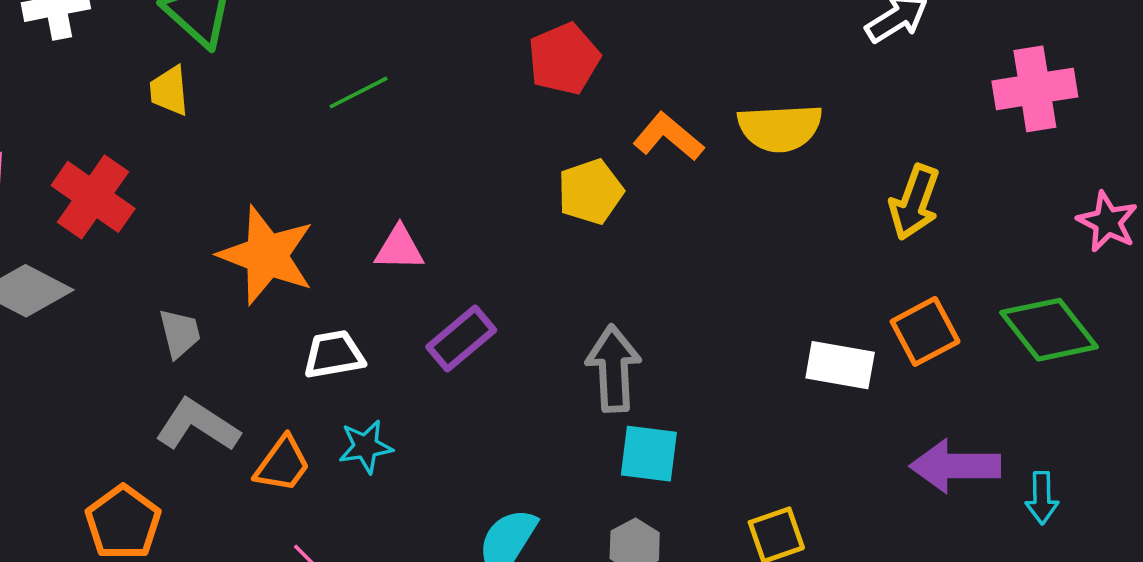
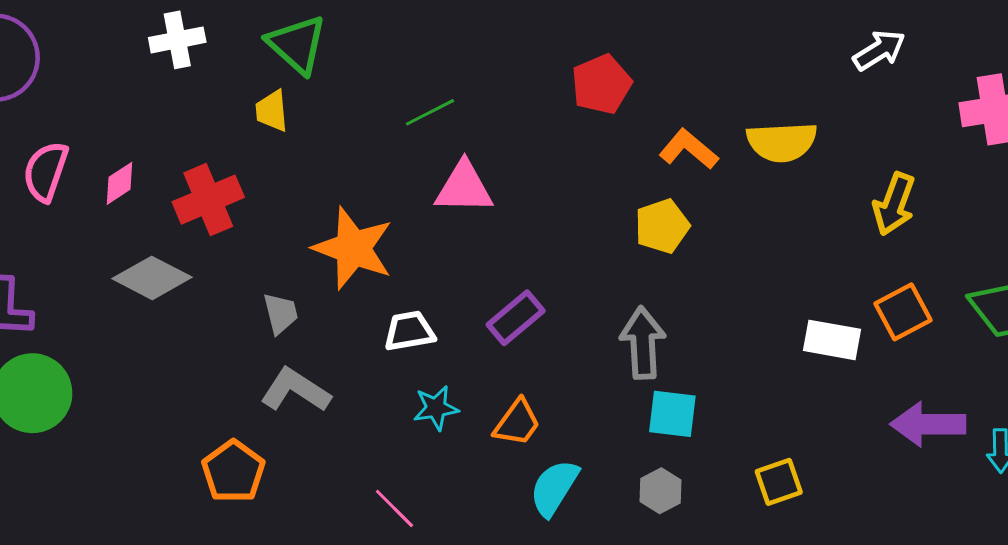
yellow pentagon: (590, 192) -> (662, 226), moved
red cross: (93, 197) -> (208, 200), turned 32
pink triangle: (399, 248) -> (464, 188), moved, size x1.4
orange trapezoid: (282, 464) -> (517, 423), moved

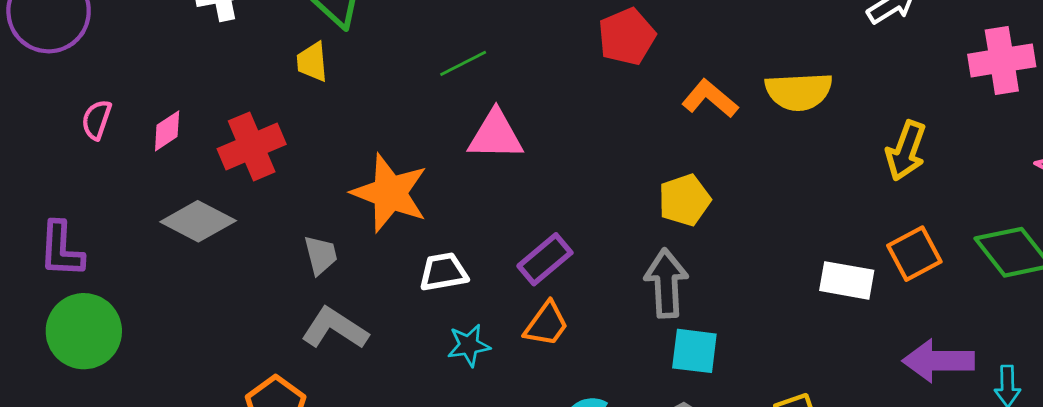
pink semicircle: (46, 171) -> (97, 120), size x0.7
yellow pentagon: (662, 226) -> (685, 200), moved
orange trapezoid: (517, 423) -> (546, 324), moved

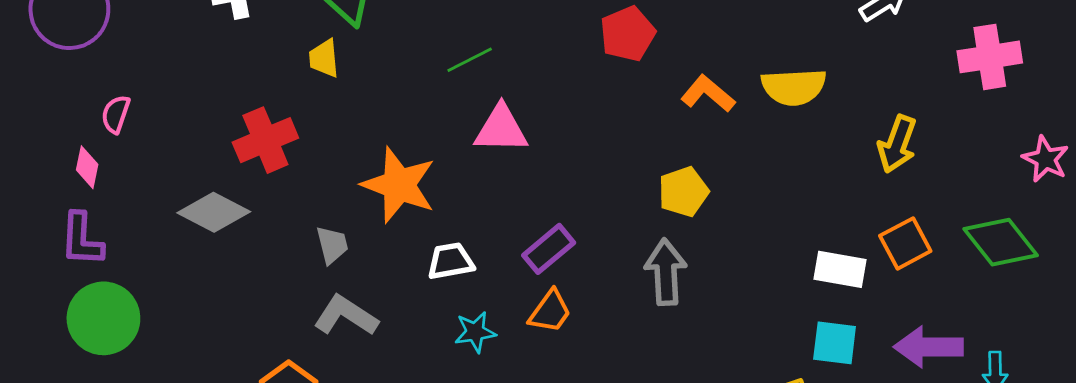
pink diamond: (167, 131) -> (87, 167), moved, turned -45
cyan square: (694, 351) -> (835, 343), moved

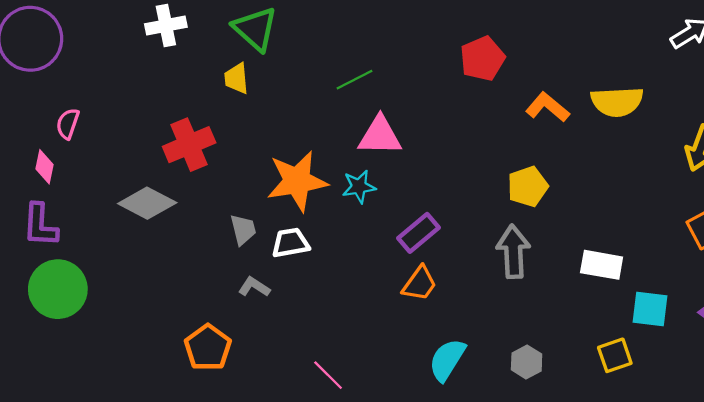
orange star: (399, 185) -> (297, 181), turned -30
white trapezoid: (451, 261) -> (291, 243), moved
white rectangle: (840, 269) -> (602, 265), moved
gray L-shape: (346, 316) -> (254, 287), size x0.6
cyan star: (475, 332) -> (359, 187), moved

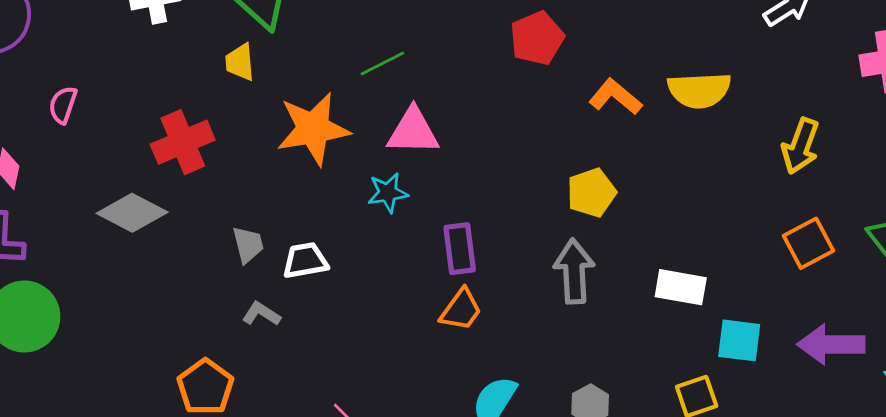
pink semicircle: (68, 124) -> (63, 105), moved
orange star: (297, 181) -> (313, 129), moved
purple rectangle: (418, 233) -> (460, 249), turned -57

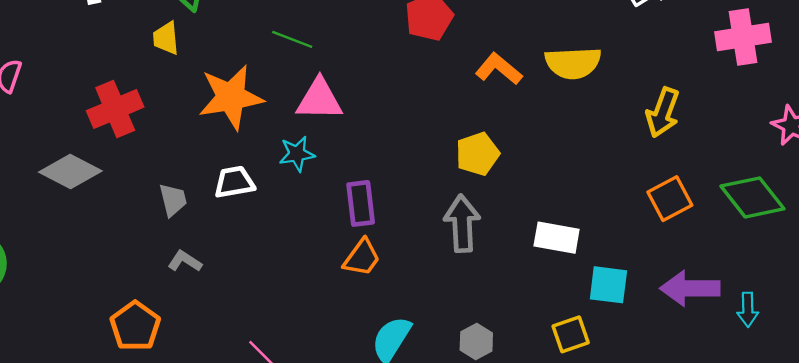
green line: (382, 64) -> (292, 39), turned 48
white trapezoid: (305, 261) -> (234, 182), moved

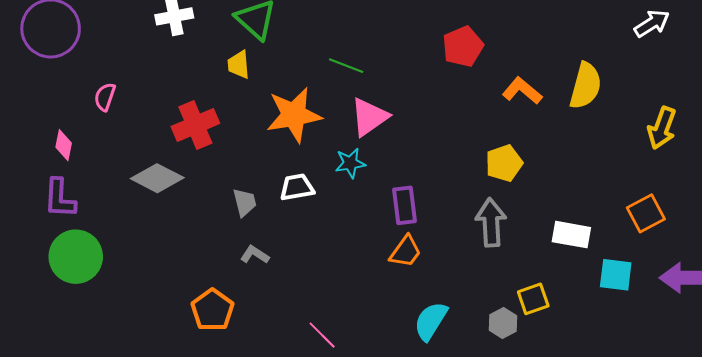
yellow semicircle: (573, 63) -> (585, 86), turned -72
pink triangle: (319, 100) -> (369, 117), turned -36
orange square: (670, 199) -> (646, 213), moved
yellow square: (571, 334) -> (533, 299), moved

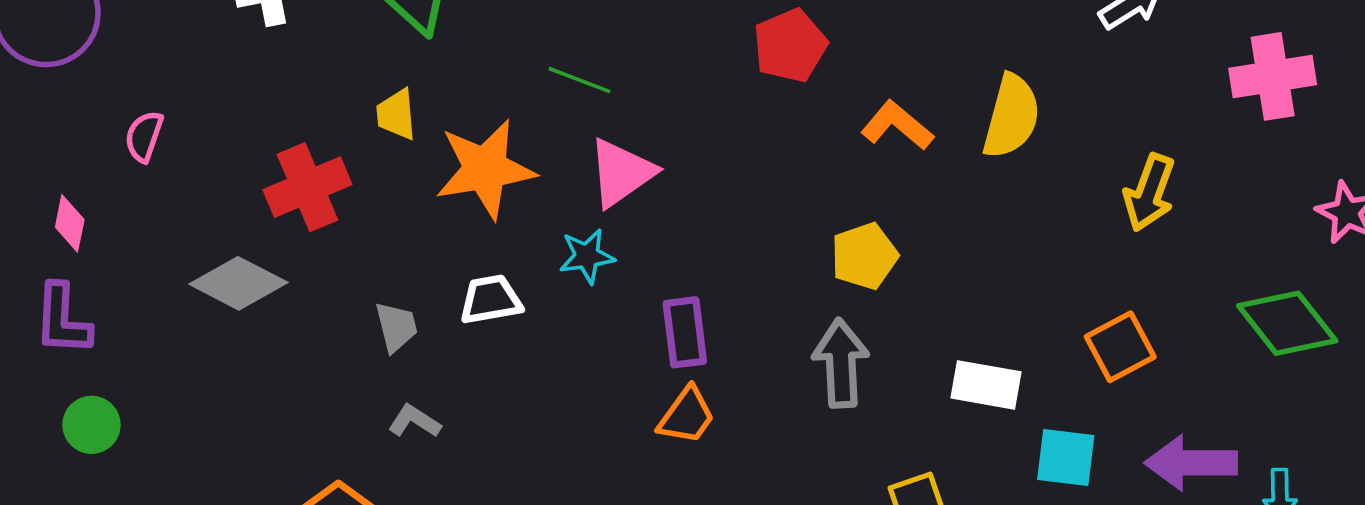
yellow trapezoid: (239, 65) -> (396, 115), moved
green circle: (76, 257) -> (91, 425), size x0.6

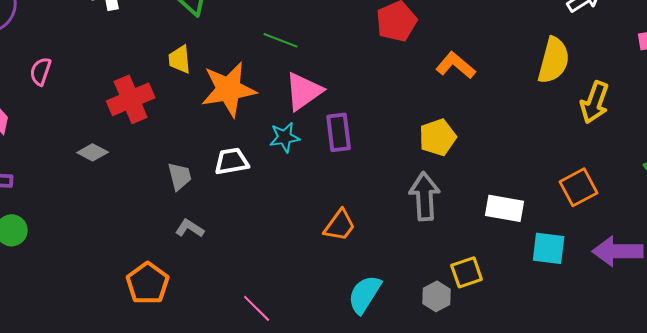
yellow semicircle: (1011, 116) -> (554, 60), moved
gray diamond: (238, 283) -> (93, 152), size x0.6
purple rectangle: (685, 332) -> (339, 132), moved

